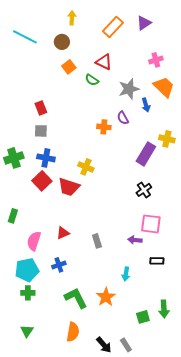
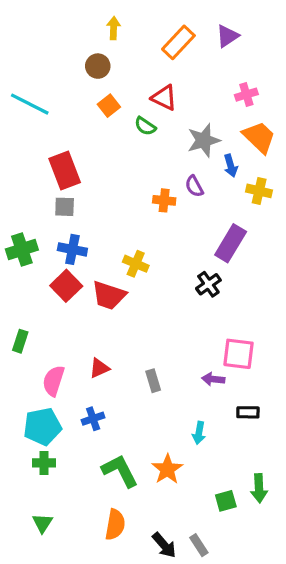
cyan line: (25, 37) -> (30, 104), moved
red rectangle: (41, 108) -> (65, 170), size x1.6
yellow cross: (167, 139) -> (259, 191), moved
black cross: (144, 190) -> (208, 284), moved

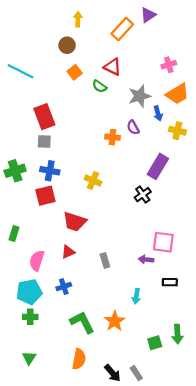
purple triangle: (227, 36) -> (148, 15), moved
orange trapezoid: (259, 137) -> (177, 94), turned 105
red square: (66, 286) -> (45, 196), turned 30
red trapezoid: (109, 295) -> (75, 222), moved

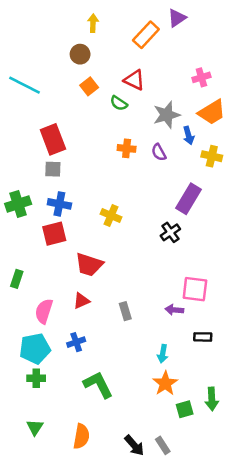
orange cross: (112, 137) -> (127, 148), moved
orange star: (115, 321) -> (165, 383), moved
orange semicircle: (79, 359) -> (81, 436), moved

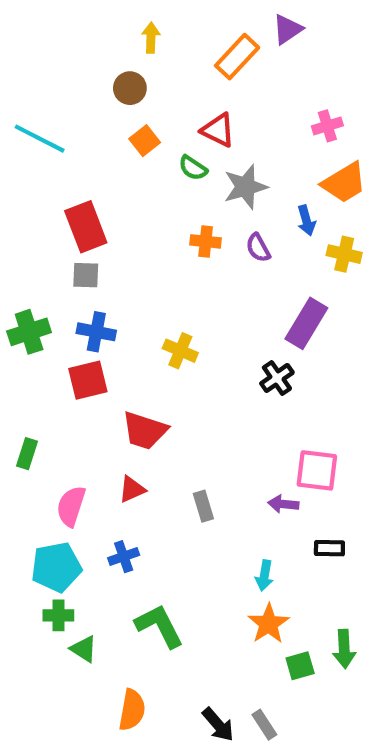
gray star: (167, 115) -> (245, 187), moved
green triangle: (35, 427) -> (84, 649), moved, turned -30

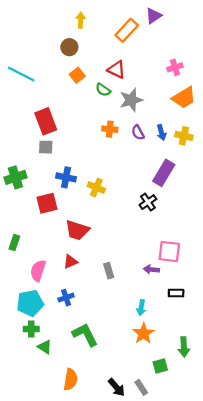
blue arrow: (306, 220) -> (161, 132), moved
blue cross: (96, 332) -> (66, 177), moved
green square: (300, 666) -> (160, 366), moved

